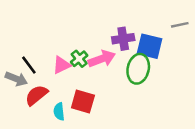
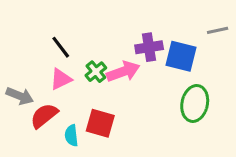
black line: (29, 65) -> (61, 47), moved
pink triangle: (62, 65) -> (61, 79), moved
green ellipse: (138, 69) -> (195, 103), moved

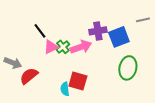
blue square: (181, 56) -> (119, 37), turned -35
pink triangle: (61, 79) -> (51, 47), moved
red square: (100, 123) -> (78, 81), moved
cyan semicircle: (71, 135) -> (65, 89), moved

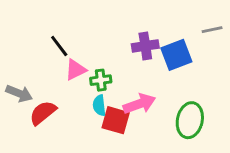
green cross: (63, 47) -> (101, 80), moved, turned 32
pink arrow: (81, 47) -> (139, 104), moved
green ellipse: (128, 68) -> (190, 120), moved
cyan semicircle: (65, 89) -> (99, 105), moved

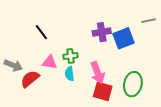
pink triangle: (76, 70) -> (50, 62), moved, turned 35
pink arrow: (139, 104) -> (98, 73), turned 90
red square: (116, 120) -> (103, 91), moved

